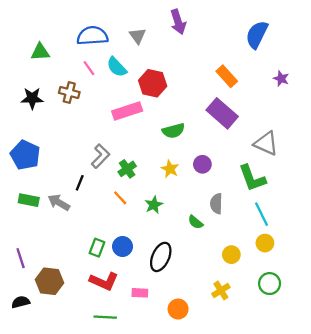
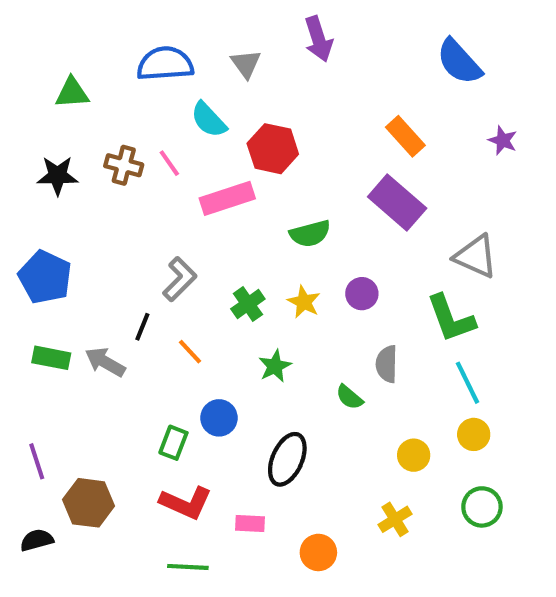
blue semicircle: (257, 35) -> (459, 62), turned -68
pink line: (89, 68) -> (169, 163), moved
green cross: (127, 169) -> (248, 304), moved
orange line: (120, 198) -> (190, 352), moved
blue circle: (122, 246) -> (219, 418), moved

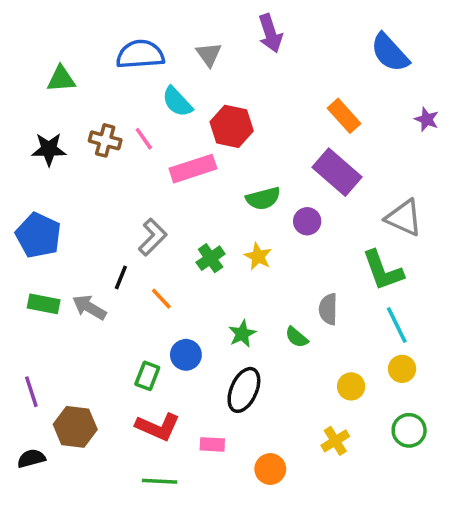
purple circle: (362, 294) -> (307, 221), moved
green star: (275, 366) -> (242, 334), moved

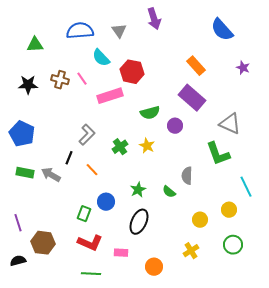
cyan line: (397, 325) -> (246, 187), moved

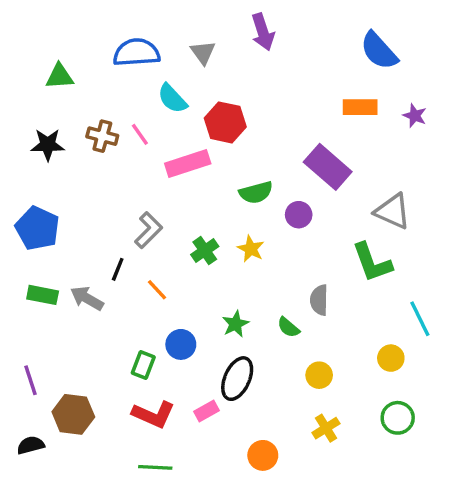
orange rectangle: (196, 66) -> (360, 107), moved, turned -48
yellow circle: (200, 220) -> (319, 375), moved
pink rectangle: (121, 253) -> (206, 411), moved, turned -32

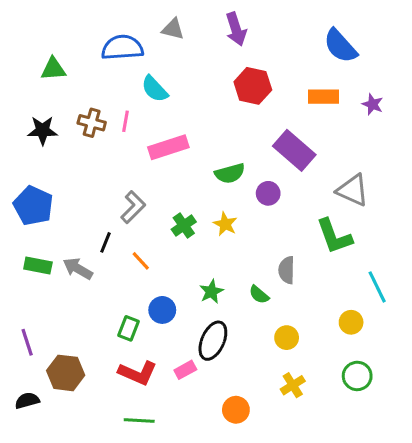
gray triangle: (203, 52) -> (173, 29), moved, turned -40
red hexagon: (225, 122) -> (253, 86), moved
pink line: (140, 134) -> (125, 121), turned 45

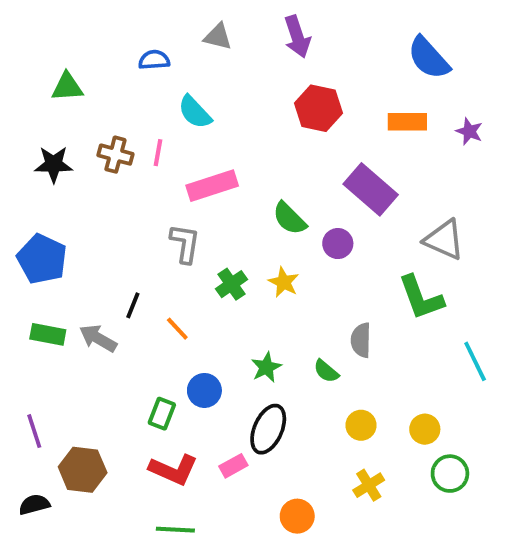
blue semicircle: (122, 48) -> (154, 60), size x0.6
green semicircle: (230, 173) -> (289, 218), turned 60
gray L-shape: (133, 207) -> (185, 244), moved, turned -36
yellow circle: (351, 322) -> (425, 429), moved

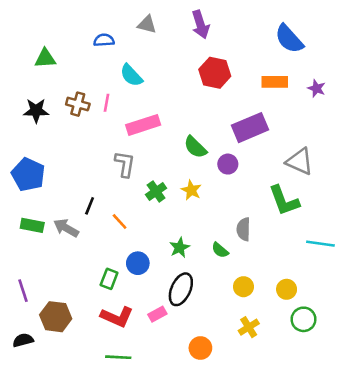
purple rectangle: (371, 189) -> (250, 128), turned -64
cyan line: (475, 361) -> (320, 244), turned -56

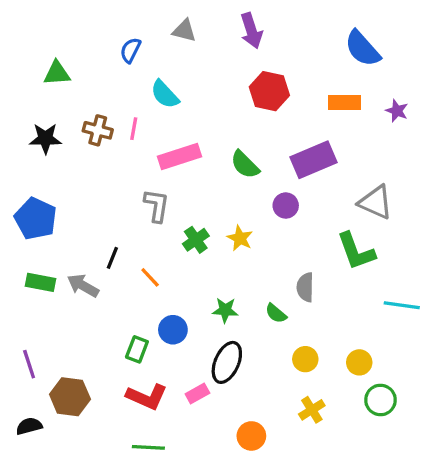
blue semicircle: (104, 40) -> (130, 50), turned -60
green semicircle: (195, 147) -> (245, 165), moved
green star: (180, 248) -> (225, 310), turned 30

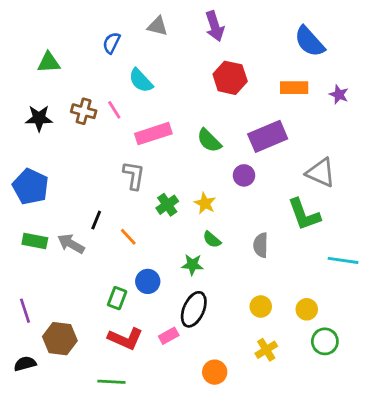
pink line: (134, 129) -> (114, 110), turned -42
green semicircle: (276, 313) -> (212, 240), moved
green line: (148, 447) -> (111, 382), moved

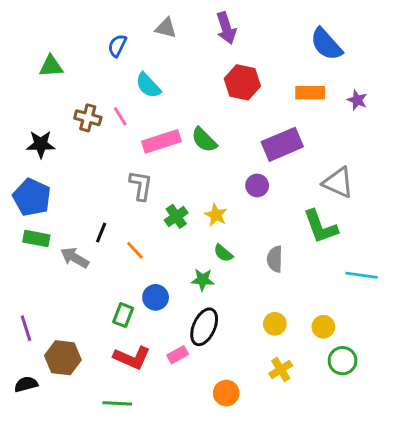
black star: (39, 118) -> (41, 144), moved
green semicircle: (209, 141) -> (204, 140), moved
green rectangle: (35, 241) -> (36, 238), moved

